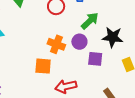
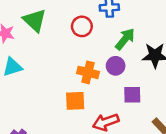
purple square: (95, 59) -> (132, 95), moved

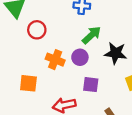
red circle: (82, 26) -> (37, 30), moved
orange square: (75, 101) -> (28, 83), moved

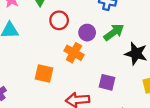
purple circle: (80, 57) -> (87, 33), moved

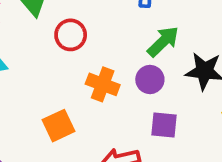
purple circle: (87, 33) -> (150, 79), moved
orange square: (44, 73) -> (59, 126), turned -30

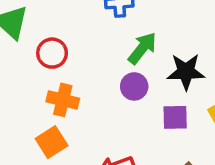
orange cross: (103, 84) -> (63, 100), moved
purple square: (164, 125) -> (175, 117), moved

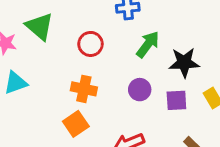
red circle: (52, 53) -> (91, 44), moved
purple circle: (134, 86) -> (140, 90), moved

